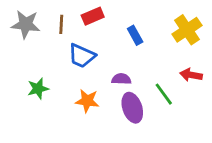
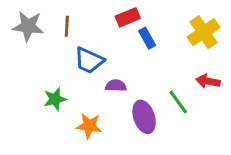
red rectangle: (93, 16) -> (128, 17), moved
purple semicircle: (121, 79) -> (116, 86), moved
green star: (38, 89) -> (55, 99), moved
orange star: (87, 101) -> (89, 126), moved

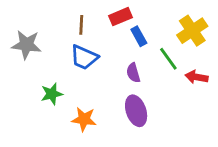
gray star: (28, 26) -> (26, 45), moved
brown line: (67, 26) -> (81, 25), moved
purple semicircle: (116, 86) -> (133, 73), moved, turned -108
green line: (178, 102) -> (168, 59), moved

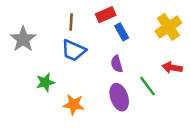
gray star: (26, 45) -> (23, 39), turned 30
green line: (168, 59) -> (148, 86), moved

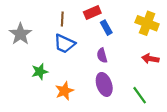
yellow cross: (168, 27) -> (147, 23), turned -35
green line: (148, 86) -> (140, 95), moved
orange star: (74, 105) -> (64, 91), turned -30

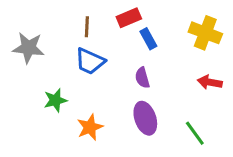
gray star: (20, 34) -> (28, 48), turned -30

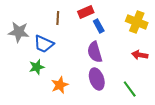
blue trapezoid: (90, 61) -> (44, 44), moved
purple semicircle: (142, 78) -> (95, 52), size x1.5

